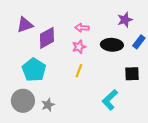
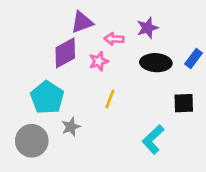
purple star: (125, 20) -> (148, 28), moved
purple triangle: (25, 25) -> (82, 22), moved
pink star: (79, 47) -> (99, 61), moved
gray star: (48, 105) -> (71, 127), moved

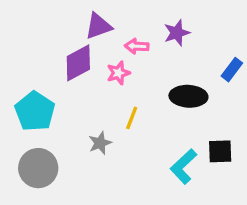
black ellipse: (156, 63) -> (188, 96), moved
cyan pentagon: (47, 98) -> (35, 111), moved
black square: (184, 103) -> (220, 151), moved
gray star: (71, 127) -> (100, 143), moved

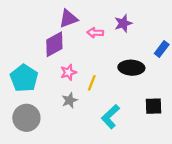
pink star: (118, 73) -> (68, 72), moved
cyan L-shape: (183, 166) -> (110, 117), moved

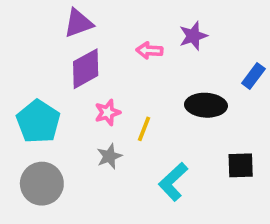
purple triangle: (68, 19) -> (78, 23), moved

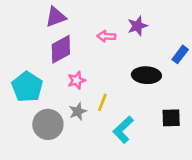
yellow line: (144, 129) -> (102, 102), moved
gray circle: (42, 184) -> (48, 124), moved

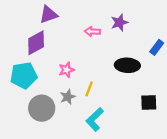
purple diamond: (61, 49) -> (36, 43), moved
cyan pentagon: (27, 87) -> (24, 75), turned 30
cyan L-shape: (123, 130) -> (95, 119), moved

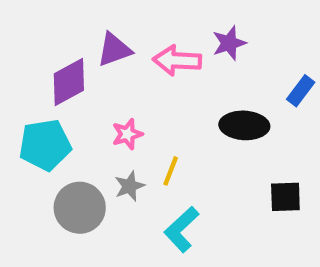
purple triangle: (48, 15) -> (114, 50), moved
pink arrow: (92, 31) -> (177, 60), size x1.5

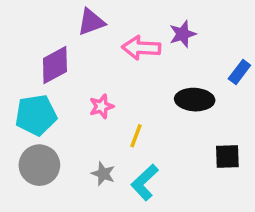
purple triangle: (114, 50) -> (91, 22), moved
gray star: (130, 186) -> (103, 174), moved, turned -30
gray circle: (80, 208) -> (39, 165), moved

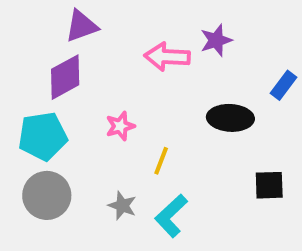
purple triangle: (91, 22) -> (81, 26), moved

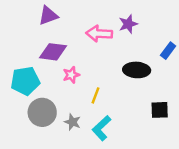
purple diamond: (65, 77) -> (53, 52), moved, turned 36
gray circle: (47, 195) -> (42, 112), moved

